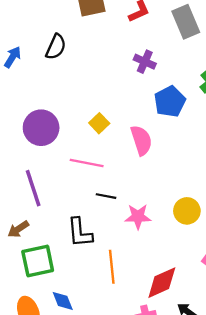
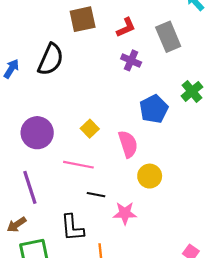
black semicircle: (56, 47) -> (51, 59), size x1.4
purple cross: (145, 62) -> (131, 60), moved
yellow circle: (187, 211) -> (150, 176), moved

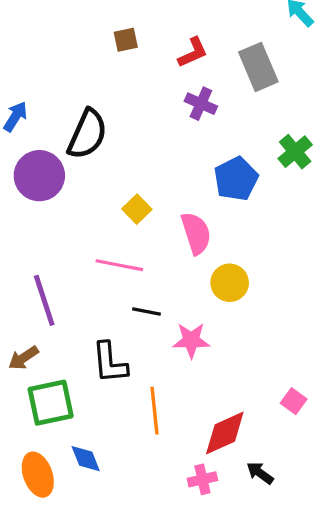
brown square: (83, 19) -> (126, 40), size x0.6
black semicircle: (51, 59) -> (87, 134), moved
purple circle: (37, 133) -> (39, 176), moved

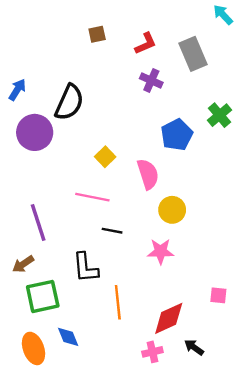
pink star: (191, 340) -> (161, 251), moved
pink square: (294, 401) -> (218, 295), turned -30

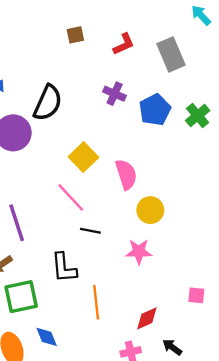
purple cross: (151, 80) -> (115, 94), moved
blue pentagon: (177, 135) -> (155, 110), moved
yellow square: (105, 157) -> (83, 157), size x1.4
pink line: (92, 197) -> (71, 197), turned 36
red diamond: (169, 318) -> (147, 318), size x0.7

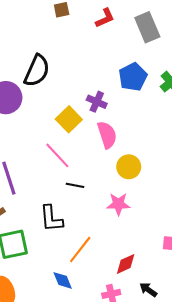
purple cross: (115, 94) -> (97, 102), moved
orange line: (96, 302) -> (80, 249), turned 44
blue diamond: (47, 337) -> (63, 280), moved

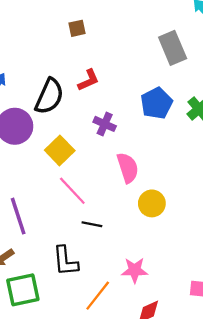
red L-shape: (105, 18) -> (88, 80), moved
purple cross: (97, 102) -> (105, 124), moved
yellow square: (69, 119) -> (60, 150), moved
pink star: (118, 204) -> (135, 270), moved

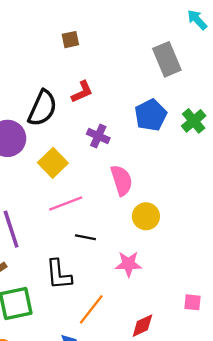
pink line: (72, 191) -> (66, 204), turned -68
pink star: (135, 270) -> (128, 264), moved

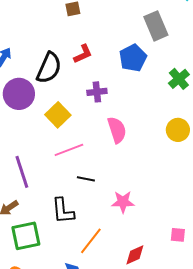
blue pentagon: (151, 115) -> (133, 58), moved
purple cross: (98, 136) -> (97, 92), turned -30
yellow circle: (146, 216) -> (178, 130), moved

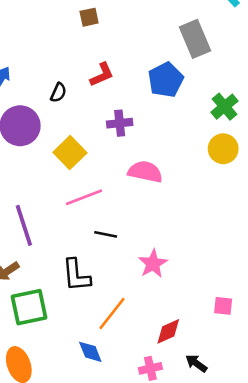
black semicircle: (49, 68) -> (58, 93), size x0.5
pink semicircle: (117, 130) -> (145, 172), turned -60
yellow circle: (178, 130) -> (223, 149), moved
pink star: (123, 202) -> (153, 264), turned -30

